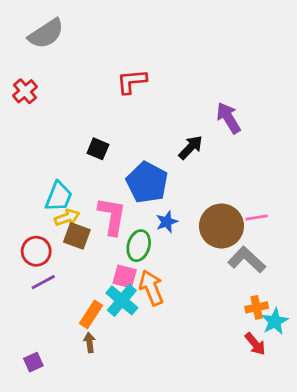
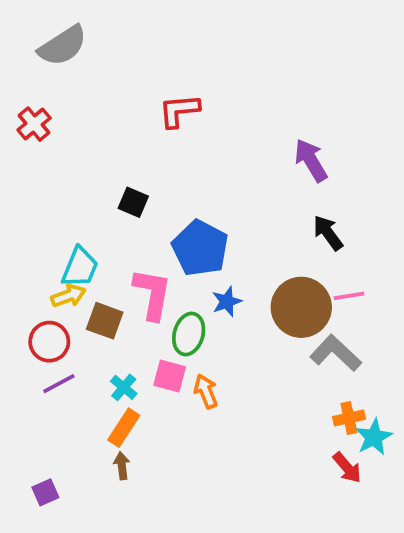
black arrow: (191, 147) -> (328, 233), moved, turned -80
yellow arrow: (67, 218) -> (68, 296), moved
orange arrow: (151, 288) -> (206, 391), size x0.7
cyan cross: (122, 300) -> (124, 387), moved, size x0.6

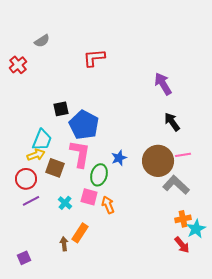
gray semicircle: (63, 46) -> (42, 41), moved, size x0.6
black square: (133, 202) -> (61, 109), moved, turned -35
blue pentagon: (200, 248) -> (84, 125), moved
orange rectangle: (124, 428) -> (80, 233), moved

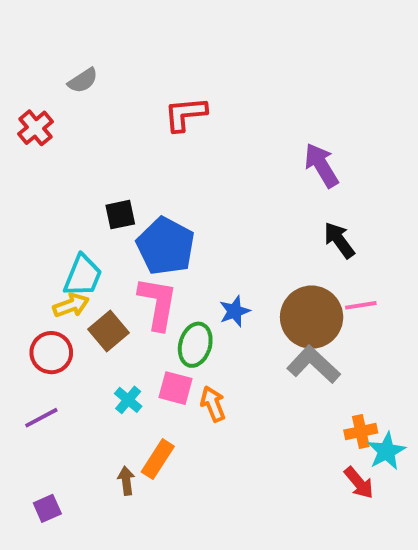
brown square: (55, 168) -> (108, 331), turned 30
gray L-shape: (176, 185) -> (314, 364), moved
purple line: (31, 201) -> (41, 418), moved

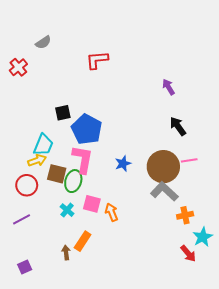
purple arrow: (321, 165) -> (168, 87), size x0.7
brown square: (108, 331) -> (57, 174), turned -36
green ellipse: (195, 345) -> (73, 181), moved
orange cross: (361, 431) -> (185, 215), moved

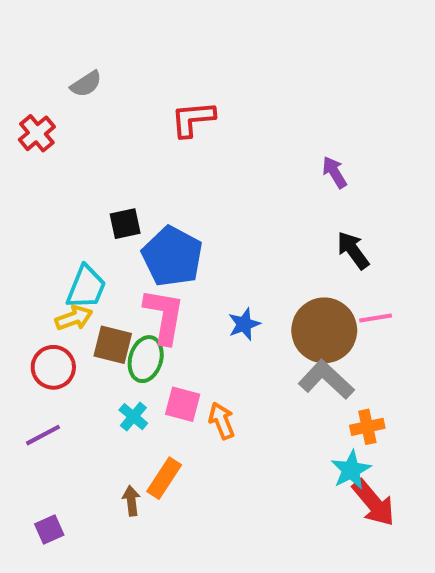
cyan star: (203, 237) -> (351, 470), moved
red arrow: (188, 254) -> (374, 503), size x1.4

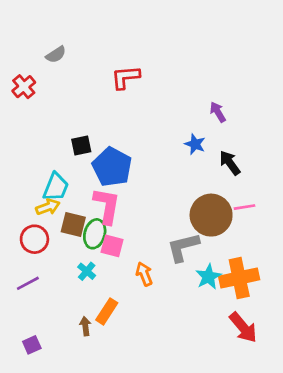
blue star: (244, 324) -> (195, 144), moved, turned -30
gray L-shape: (326, 380) -> (183, 247), moved, turned -57
pink square: (183, 404) -> (112, 246), moved
orange cross: (367, 427) -> (239, 278), size x1.8
cyan star: (351, 470) -> (208, 277), moved

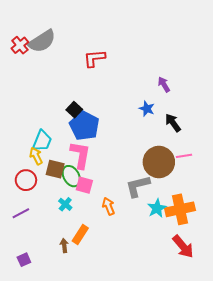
gray semicircle: (56, 55) -> (42, 41), size x1.8
red cross: (24, 87) -> (20, 45), moved
black square: (81, 146) -> (74, 110), moved, turned -35
yellow arrow: (48, 207) -> (36, 156), turned -96
green ellipse: (95, 234) -> (71, 176), turned -45

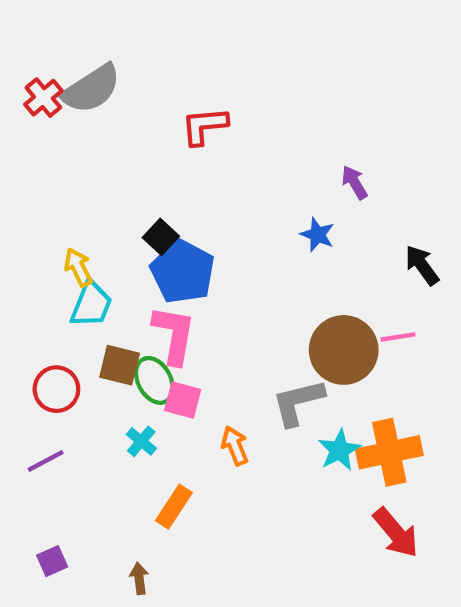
black arrow: (173, 123) -> (422, 265), moved
yellow arrow: (36, 156) -> (78, 267), moved
brown arrow: (64, 246) -> (139, 578), moved

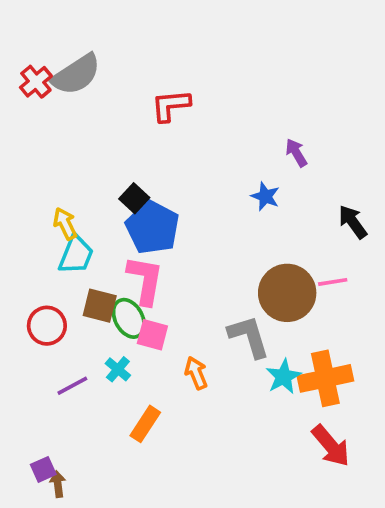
gray L-shape: (298, 402) -> (249, 337), turned 87
purple line: (46, 461) -> (72, 386), moved
brown arrow: (139, 578) -> (58, 484), moved

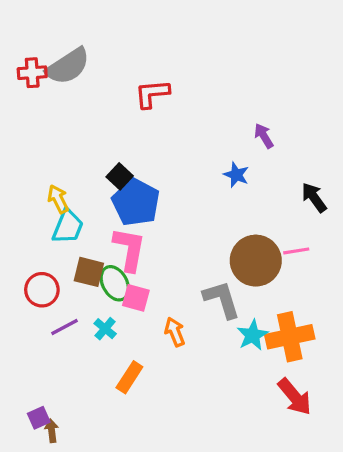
red cross: (36, 82) -> (32, 73), turned 36
purple line: (72, 386) -> (65, 327), moved

